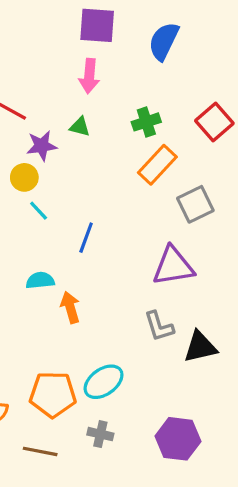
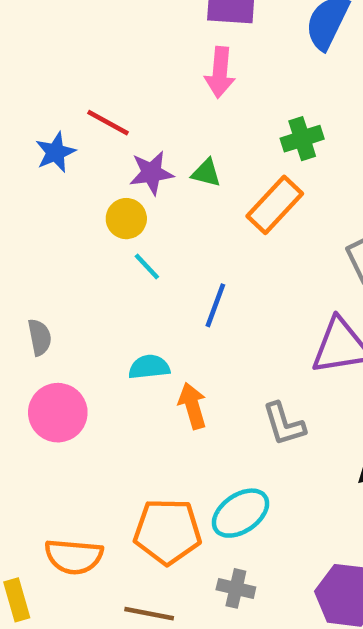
green triangle: (80, 127) -> (206, 173), moved
orange rectangle: (157, 165) -> (275, 205), moved
gray L-shape: (159, 326) -> (284, 424), moved

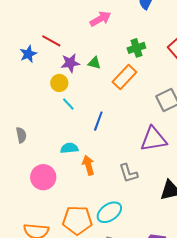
pink arrow: (220, 72) -> (100, 19), turned -125
pink circle: (58, 413) -> (43, 177), moved

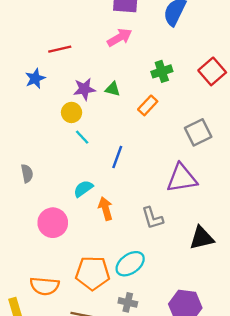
red line: (51, 41) -> (60, 49), moved, turned -42
orange rectangle: (124, 77) -> (148, 105), size x0.7
cyan semicircle: (69, 148) -> (83, 189), turned -30

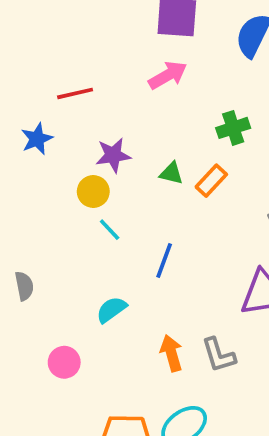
green triangle: (113, 89) -> (171, 173), moved
orange arrow: (106, 209) -> (171, 353), moved
pink circle: (53, 223) -> (64, 362), size x0.7

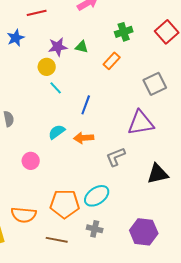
green triangle: (171, 173) -> (82, 47), moved
orange arrow: (171, 353) -> (84, 138), moved, turned -78
gray L-shape: (219, 355) -> (116, 157), turned 85

